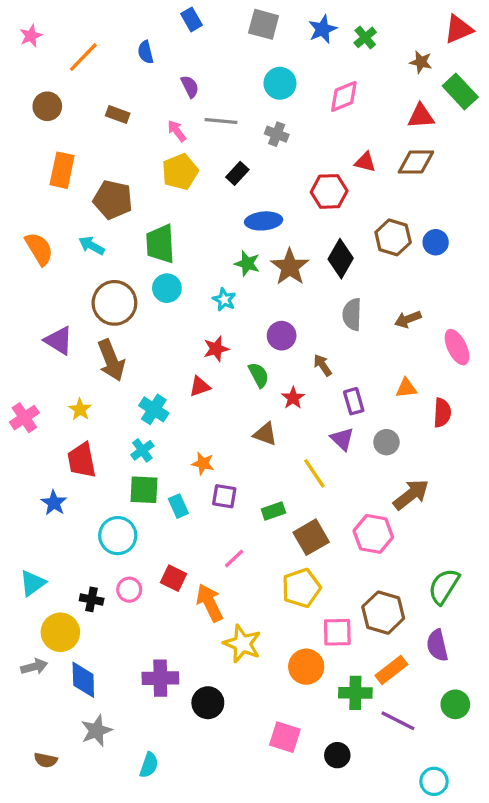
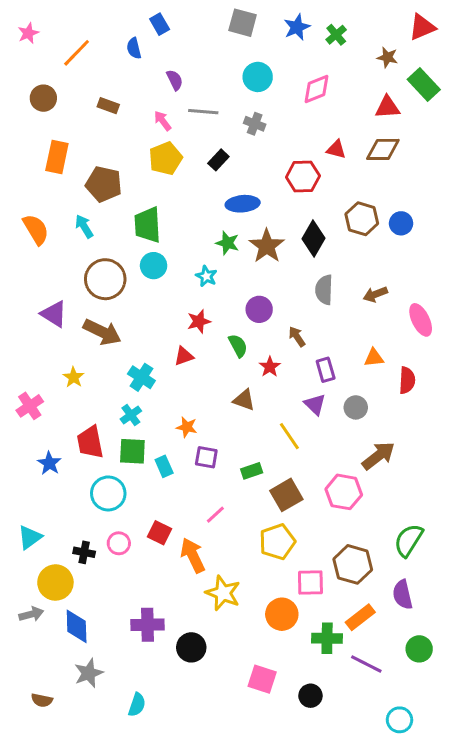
blue rectangle: (191, 19) -> (160, 24), moved
cyan arrow: (92, 246) -> (84, 226), turned 30
brown arrow: (111, 360) -> (102, 332), turned -42
pink cross: (24, 418) -> (30, 406), moved
red trapezoid: (82, 460) -> (90, 442), moved

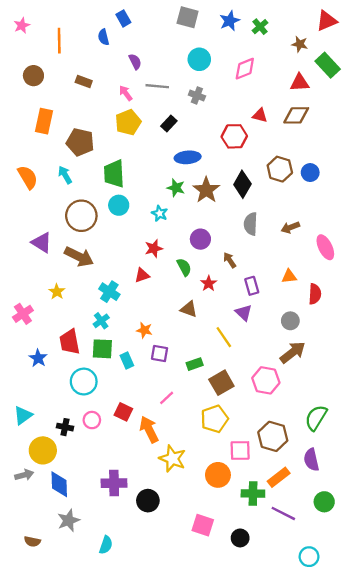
orange line: (77, 53) -> (59, 41), turned -45
gray circle: (356, 407) -> (290, 321), moved

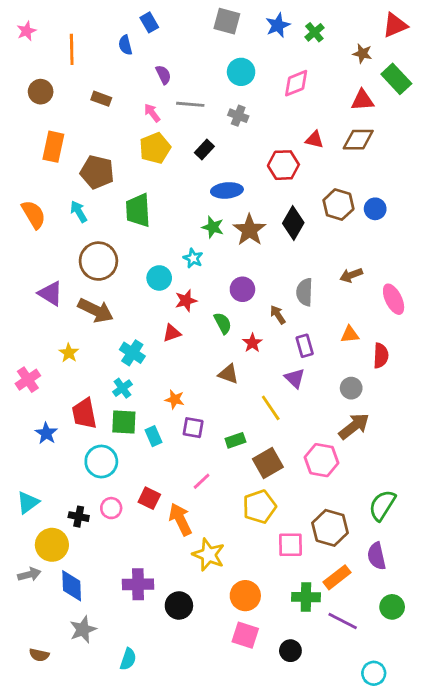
cyan circle: (119, 205) -> (159, 278), moved
gray semicircle: (251, 224) -> (305, 292), moved
orange circle: (218, 475) -> (245, 596), moved

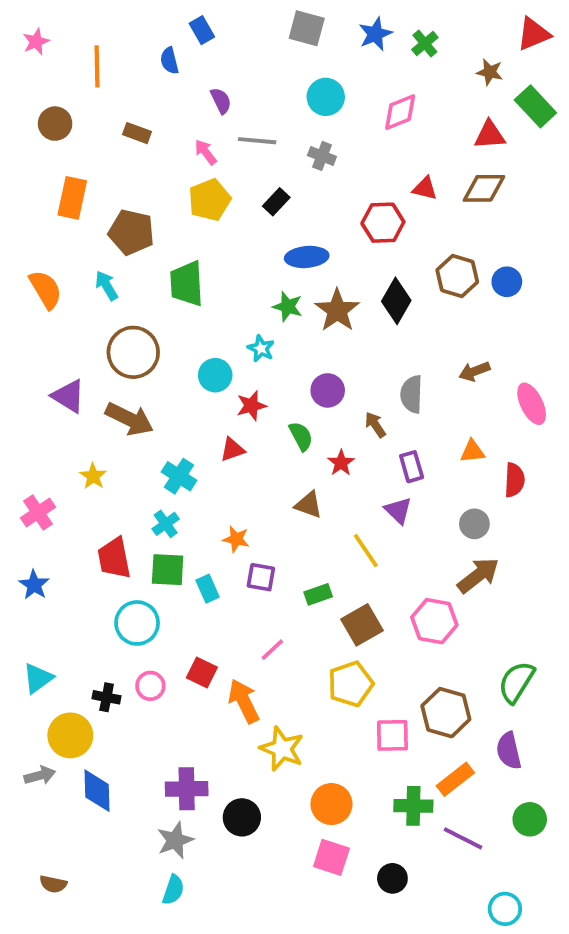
blue star: (46, 433) -> (34, 585), moved
gray star: (83, 629) -> (175, 840), moved

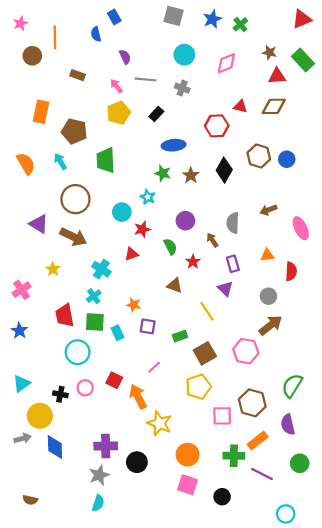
brown star: (490, 72) -> (269, 52), moved
brown circle: (55, 124) -> (32, 56), moved
brown star: (337, 310) -> (191, 175), size x0.7

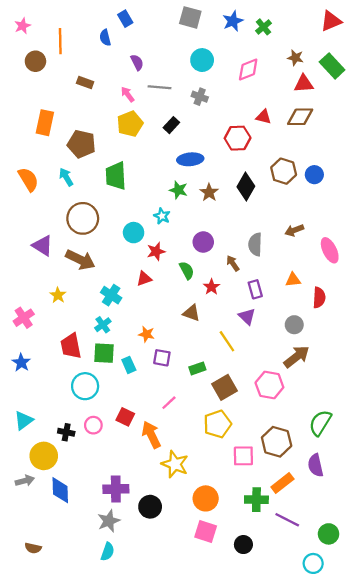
green circle: (300, 463) -> (329, 534), moved

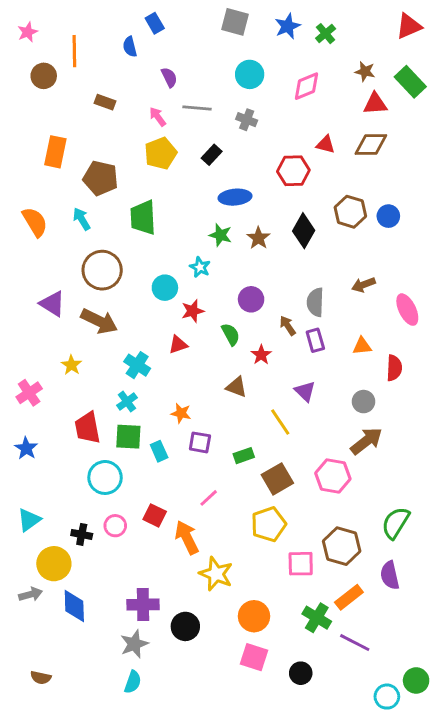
purple rectangle: (255, 289) -> (315, 340), moved
green cross: (256, 500) -> (317, 618), turned 30
green circle: (329, 534) -> (416, 680), moved

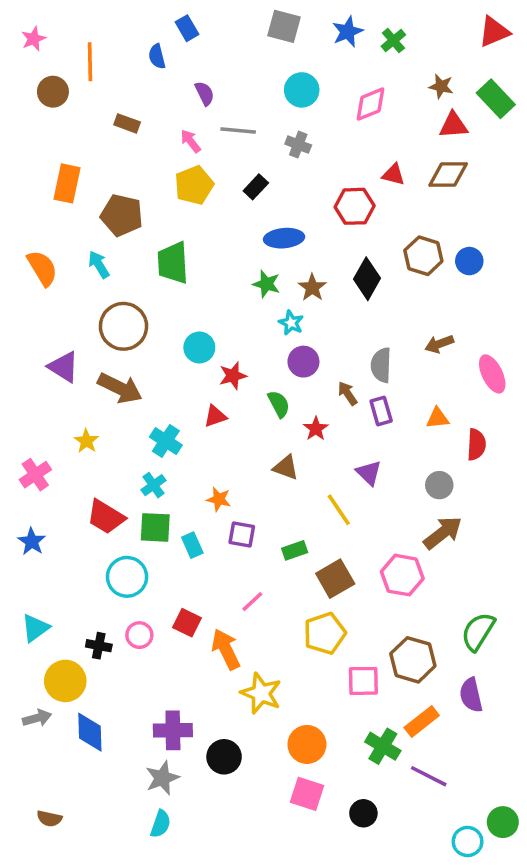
cyan star: (200, 267) -> (291, 323), moved
red trapezoid: (87, 428) -> (106, 517), turned -48

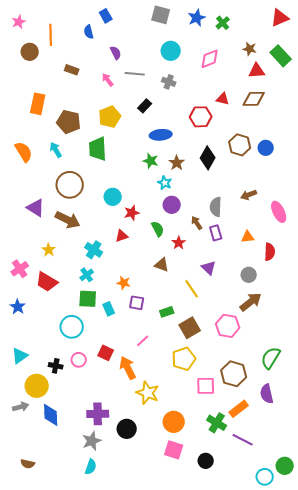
yellow pentagon: (194, 185) -> (110, 117), moved
red trapezoid: (106, 517) -> (47, 282), moved

